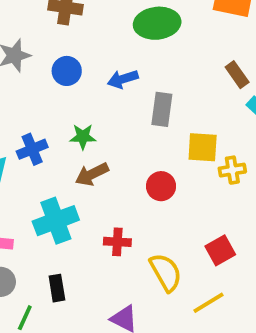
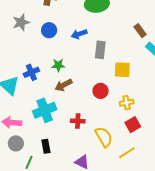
yellow cross: (232, 170) -> (127, 103), moved

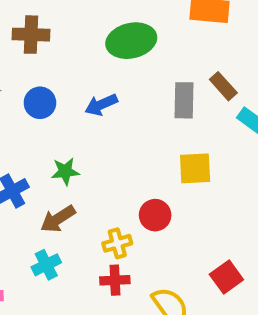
gray rectangle: (100, 50) -> (184, 100), moved
brown arrow: (63, 85) -> (58, 219), moved
yellow cross: (127, 103) -> (117, 243), moved
cyan cross: (45, 110) -> (46, 265), size x0.6

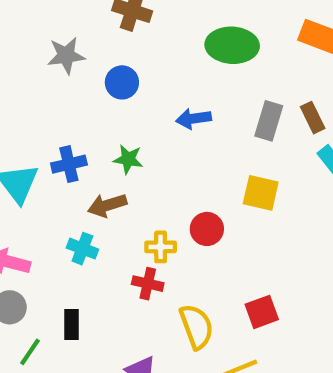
blue arrow: (101, 105) -> (194, 119), moved
cyan cross: (46, 265) -> (82, 249), turned 32

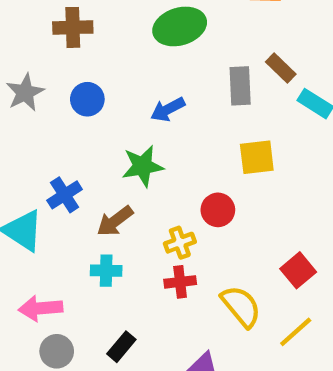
green star: (128, 159) -> (143, 166), moved, size x1.4
black rectangle: (71, 324) -> (121, 347), turned 60

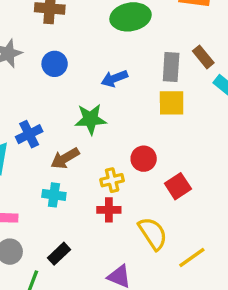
yellow square: (257, 157) -> (172, 103), moved
red square: (298, 270) -> (178, 186), moved

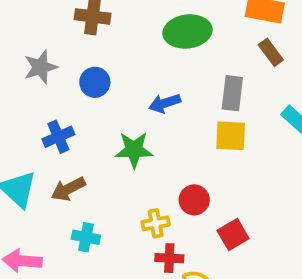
brown rectangle: (203, 57) -> (271, 52), moved
blue cross: (29, 134) -> (58, 137), moved
brown arrow: (65, 158) -> (68, 189), moved
red cross: (109, 210) -> (169, 258), moved

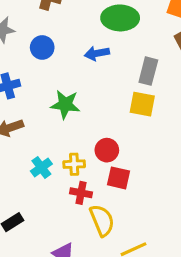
blue arrow: (165, 103) -> (97, 53), moved
red square: (233, 235) -> (118, 178), moved, turned 35
cyan cross: (86, 237) -> (41, 167), moved, turned 35

